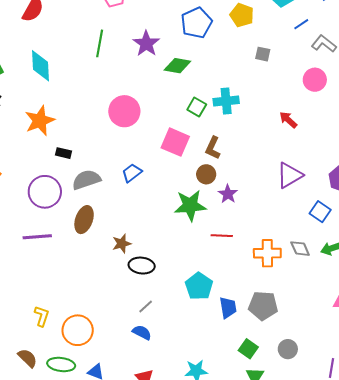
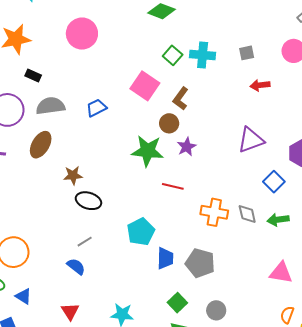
gray square: (263, 54) -> (247, 53), moved, turned -35
pink circle: (124, 111) -> (82, 34), moved
red arrow: (288, 120) -> (260, 85), turned -60

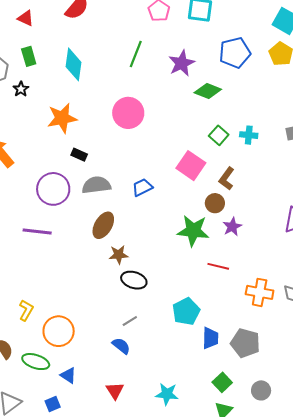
cyan cross: (203, 55) -> (249, 135), size x0.7
brown ellipse: (41, 145) -> (103, 225), moved

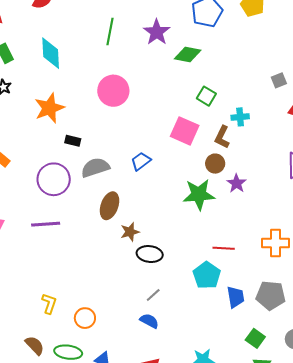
cyan cross: (249, 135) -> (240, 117), moved
red line: (218, 266) -> (224, 248), moved
orange circle: (59, 331) -> (85, 318), size x0.7

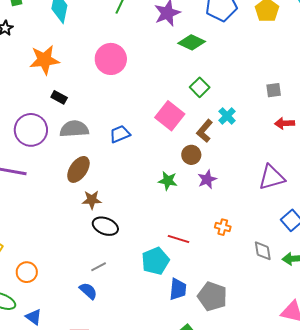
cyan cross: (240, 117) -> (227, 116), turned 36
green star: (199, 194) -> (168, 181), size x0.6
orange cross: (275, 243) -> (223, 227), moved, size x0.6

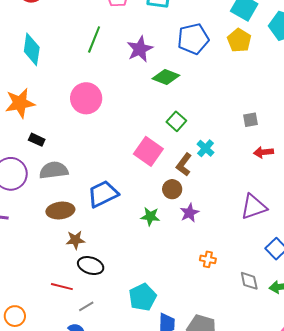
blue trapezoid: (120, 134) -> (103, 194), moved, size x1.5
brown ellipse: (78, 169) -> (60, 210), turned 52
red line: (178, 239) -> (62, 287), moved

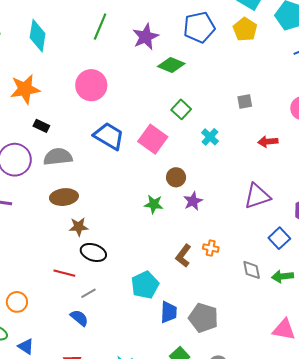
gray square: (251, 120) -> (245, 101), moved
brown L-shape: (184, 165) -> (183, 256), moved
blue trapezoid: (103, 194) -> (109, 136), moved, turned 56

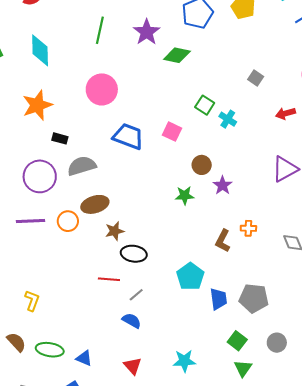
gray square: (245, 101) -> (256, 78), turned -35
green square: (181, 109) -> (205, 105), moved
pink square: (153, 139) -> (172, 132), size x0.7
orange circle: (17, 302) -> (68, 221), moved

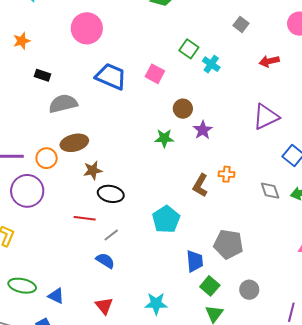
orange star: (37, 105) -> (22, 41), size x0.6
purple circle: (40, 176) -> (27, 191), moved
blue trapezoid: (218, 299) -> (195, 261), moved

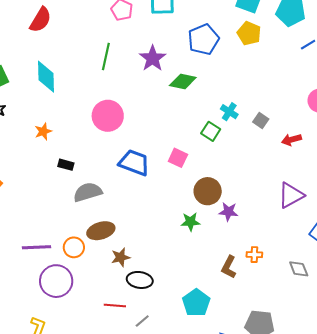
gray square: (241, 24) -> (261, 121), moved
cyan cross: (211, 64) -> (229, 112), moved
brown circle: (183, 109) -> (208, 191), size x1.4
purple star: (203, 130) -> (228, 212), turned -30

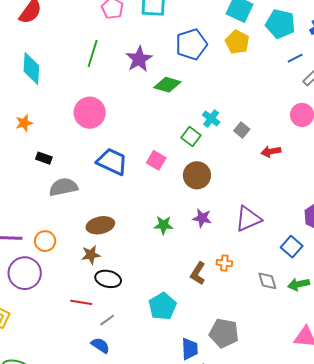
brown circle: (208, 191) -> (197, 175), moved
purple triangle: (291, 195) -> (248, 219), moved
brown ellipse: (101, 231) -> (100, 225), moved

